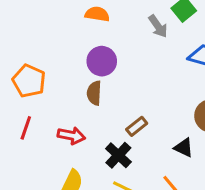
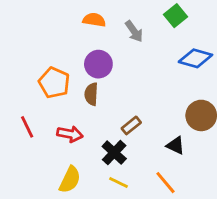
gray arrow: (158, 26) -> (134, 31), moved
orange pentagon: (29, 81) -> (54, 83), moved
red line: (26, 128) -> (27, 127), turned -45

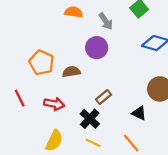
purple circle: (98, 64) -> (97, 48), moved
brown semicircle: (91, 94) -> (71, 72), turned 78

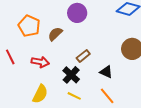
brown semicircle: (71, 72) -> (55, 34), turned -35
black triangle: (139, 113) -> (106, 72), moved

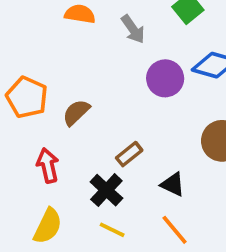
purple circle: (77, 13) -> (165, 78), moved
red arrow: (40, 62) -> (48, 165), turned -114

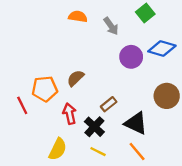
orange pentagon: (27, 97) -> (45, 89), moved, turned -30
red arrow: (48, 165) -> (70, 114), moved
black triangle: (173, 184) -> (136, 123), size x1.5

